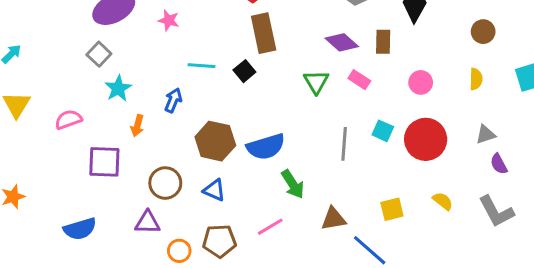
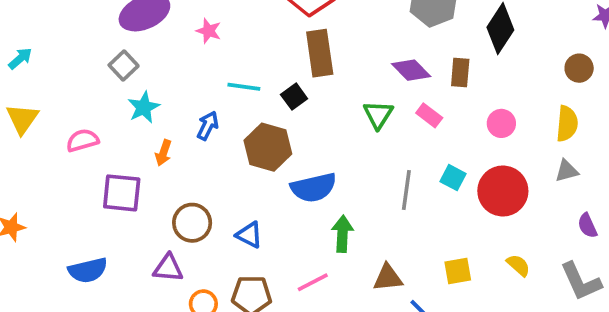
yellow semicircle: (476, 79) -> (567, 124), size x1.4
gray triangle: (486, 134) -> (567, 171), moved
brown hexagon: (215, 141) -> (268, 147), moved
green arrow: (293, 184) -> (342, 234), turned -148

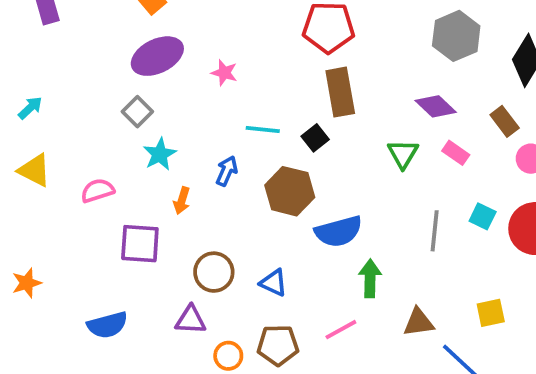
brown rectangle: (460, 72) -> (505, 121), moved, turned -40
yellow triangle: (22, 119) -> (34, 170), turned -36

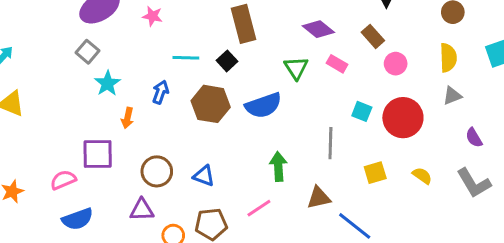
pink semicircle: (97, 191) -> (63, 180), moved
blue semicircle: (339, 231) -> (263, 105), moved
gray line: (435, 231) -> (330, 143), moved
yellow square: (491, 313) -> (375, 173), moved

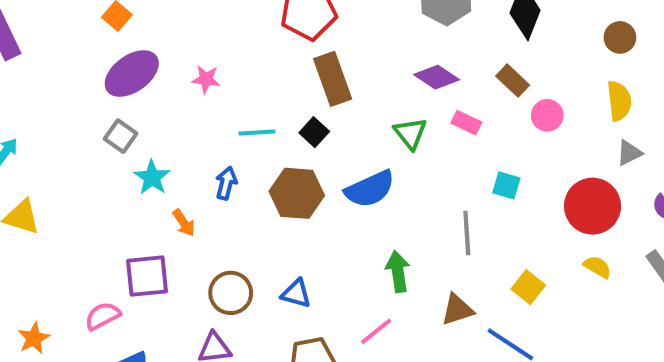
orange arrow: (127, 118) -> (184, 223), turned -42
red circle: (403, 118) -> (592, 206), moved
yellow square: (375, 173) -> (528, 287), moved, turned -30

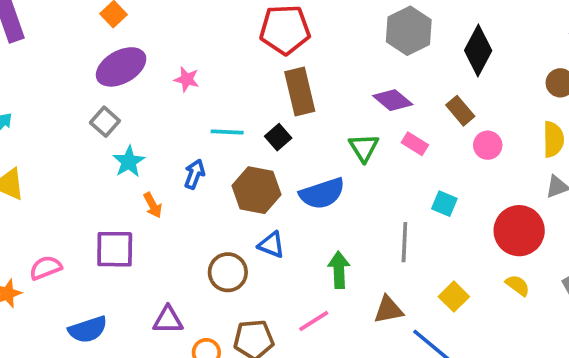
brown circle: (231, 293) -> (228, 272), moved
blue triangle: (296, 294) -> (271, 245), moved
pink semicircle: (103, 316) -> (46, 268), moved

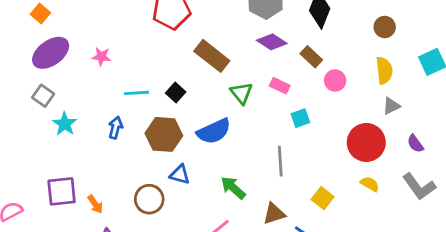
brown rectangle: (300, 91) -> (212, 56), moved, turned -32
purple diamond: (393, 100) -> (272, 42), moved
cyan square: (444, 204) -> (300, 118), moved, turned -36
orange arrow: (153, 205) -> (95, 204), moved
green arrow: (339, 270) -> (233, 188), turned -40

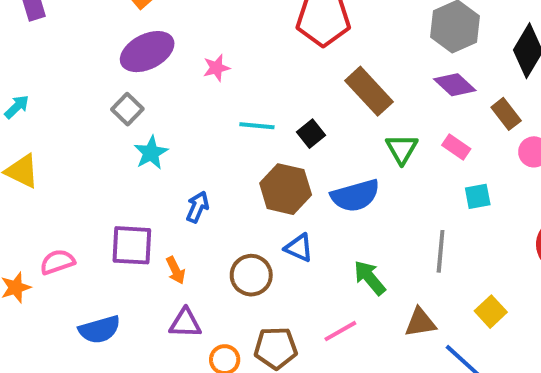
pink star: (101, 57) -> (216, 68), turned -30
blue arrow: (115, 128) -> (197, 207), moved

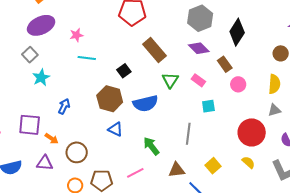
cyan line: (257, 126) -> (87, 58), moved
orange arrow: (176, 270) -> (52, 139), turned -32
brown circle: (251, 275) -> (77, 152), moved
purple triangle: (185, 323) -> (45, 163), moved

